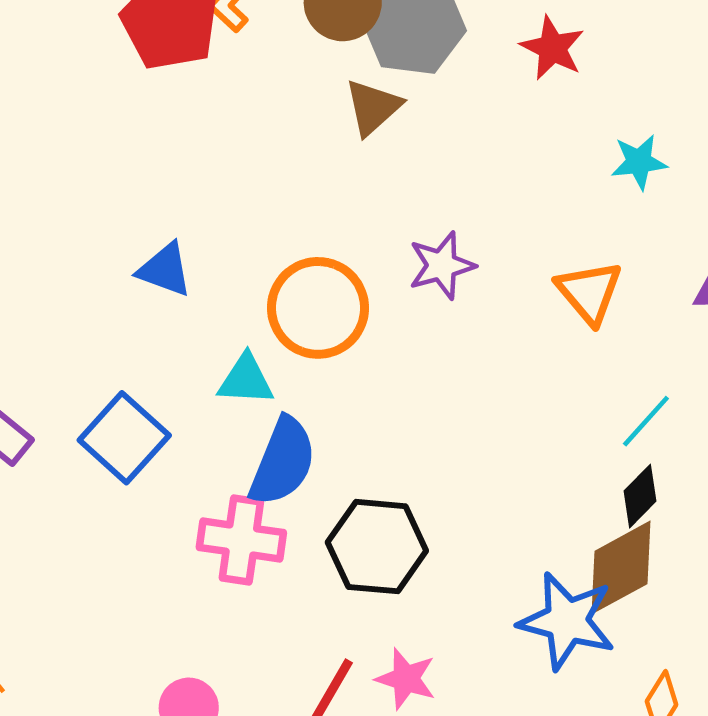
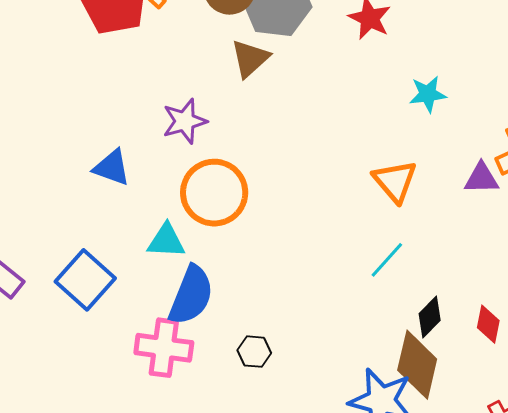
purple star: (442, 265) -> (185, 121), moved
cyan line: (646, 421) -> (387, 260), moved
black hexagon: (377, 547) -> (254, 352), size x0.5
brown diamond: (621, 567) -> (417, 365), turned -48

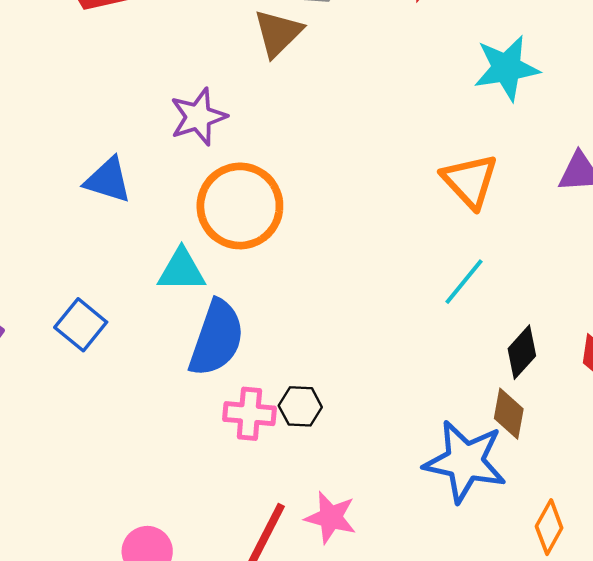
cyan star: (428, 94) -> (507, 68), size x1.4
blue square: (85, 280) -> (81, 325), size x0.7
pink cross: (164, 348) -> (249, 414), moved, size x0.7
brown diamond: (417, 365) -> (509, 414), size x0.6

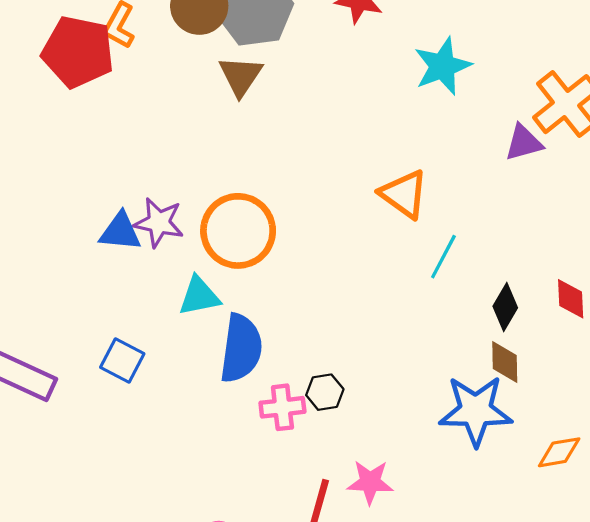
purple star: (198, 117) -> (159, 223), moved, turned -30
orange triangle: (470, 181) -> (404, 194), moved
orange diamond: (549, 527) -> (559, 452), turned 63

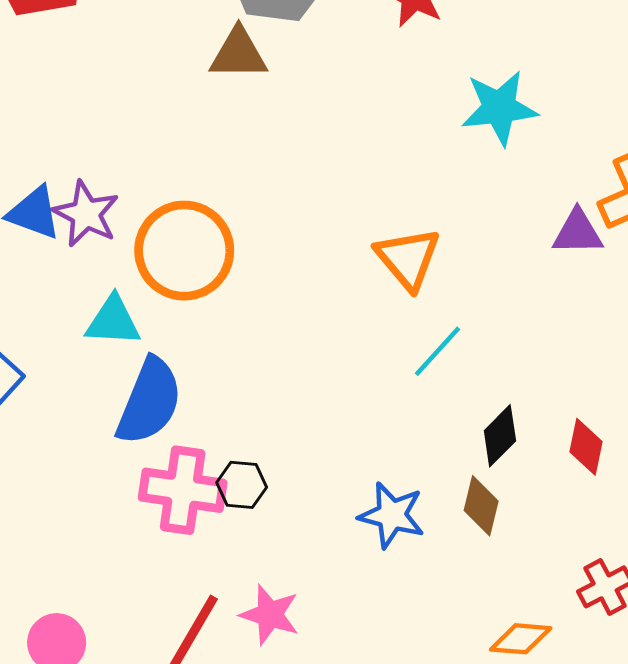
brown triangle: (240, 76) -> (238, 54), turned 42
pink cross: (282, 407) -> (183, 490), size x1.4
blue star: (476, 411) -> (392, 515), moved, size x0.7

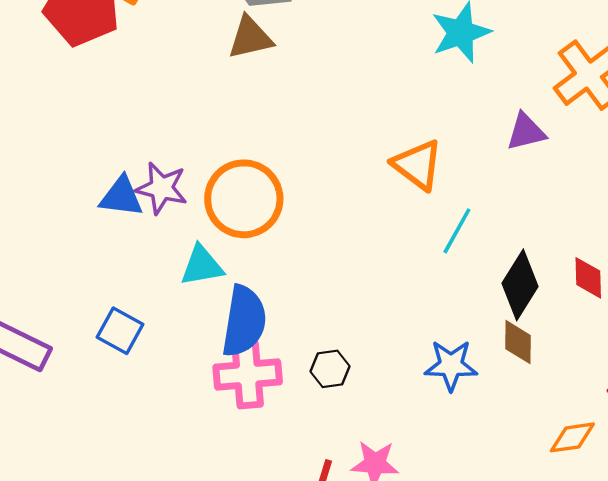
purple triangle: (578, 232) -> (526, 132), moved
black diamond: (500, 436) -> (520, 285), size x1.4
pink cross: (183, 490) -> (248, 374), moved

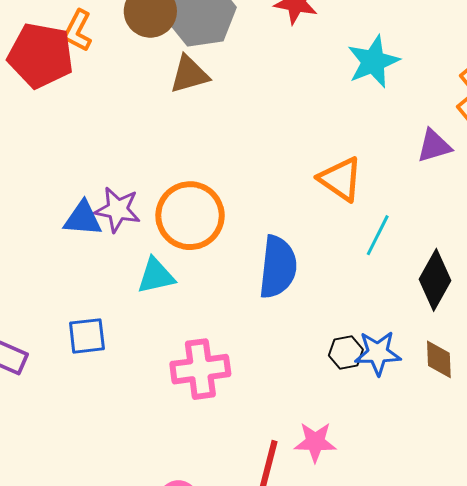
blue semicircle: (244, 321) -> (278, 267), moved
blue square: (120, 331) -> (87, 336), turned -33
brown diamond: (518, 342) -> (439, 359), moved
black hexagon: (330, 369) -> (346, 353), moved

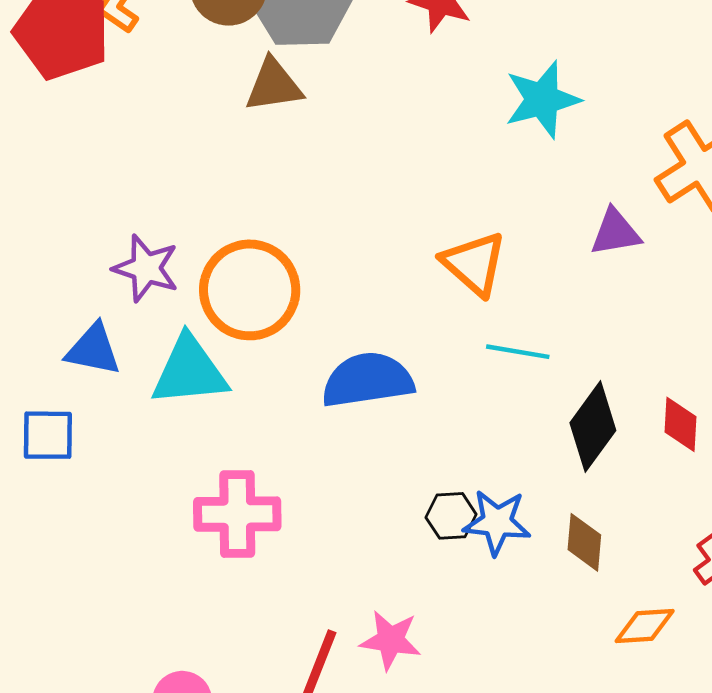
blue triangle: (83, 219) -> (93, 349), moved
cyan line: (378, 235) -> (518, 352), turned 66
blue semicircle: (278, 267) -> (368, 380), turned -112
cyan triangle: (156, 276) -> (190, 371), size x1.4
blue square: (87, 336) -> (48, 435), moved

